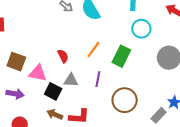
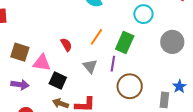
purple line: (98, 79) -> (113, 64), moved
gray triangle: (71, 80) -> (90, 66), moved, turned 49
gray rectangle: (159, 115) -> (164, 100), turned -35

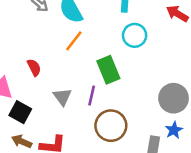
orange line: (96, 37) -> (74, 41), moved
green rectangle: (125, 42) -> (108, 70), turned -50
gray circle: (172, 42) -> (174, 98), moved

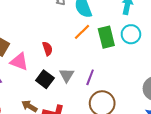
green rectangle: (108, 70) -> (106, 37), moved
black square: (20, 112) -> (45, 79), moved

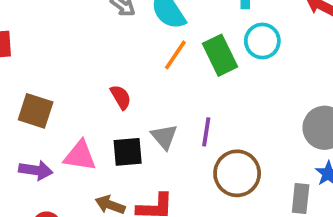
pink triangle: (19, 62) -> (80, 156), moved
black square: (45, 79) -> (128, 152), turned -30

